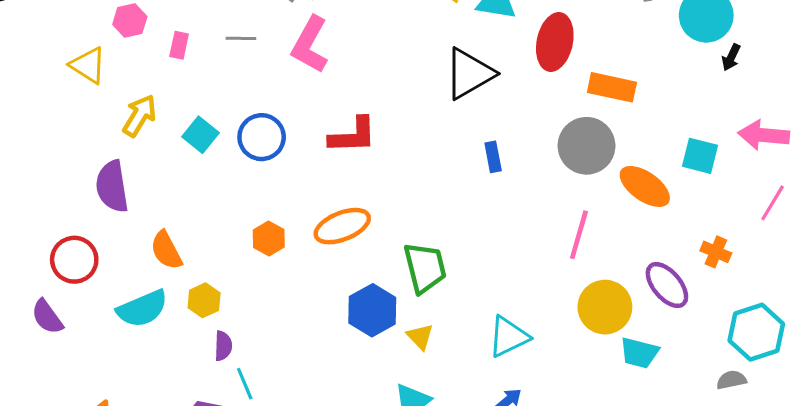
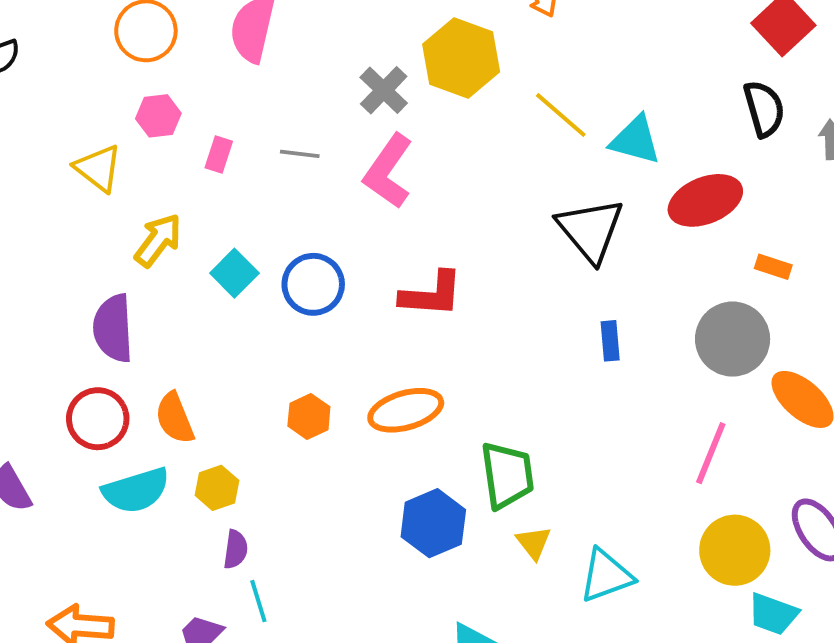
red ellipse: (555, 42) -> (705, 200), turned 50
black triangle: (469, 74) -> (590, 230), turned -46
orange rectangle: (612, 87) -> (773, 267), size x0.6
red circle: (74, 260) -> (98, 419), moved
yellow triangle: (420, 337) -> (534, 543), moved

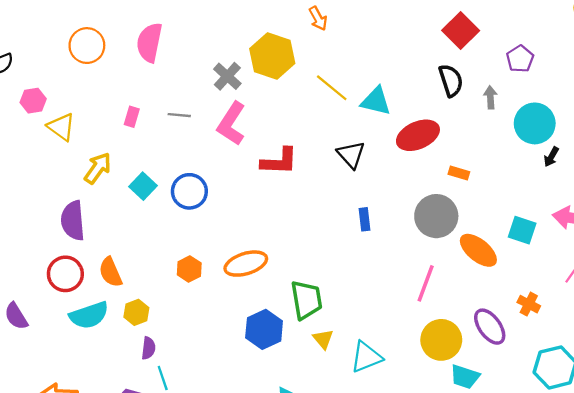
pink hexagon: (158, 116) -> (33, 101), moved
black triangle: (590, 230) -> (351, 155), size x0.7
red L-shape: (431, 294) -> (279, 161), moved

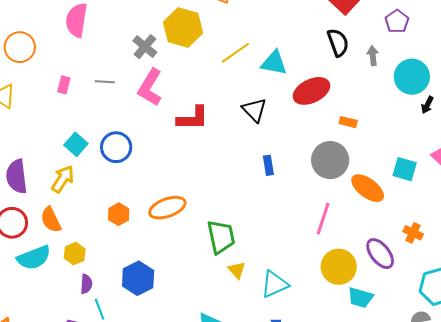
orange circle: (87, 46) -> (20, 47), moved
yellow line: (332, 88) -> (235, 53), turned -72
yellow arrow: (98, 168) -> (63, 179), moved
blue hexagon: (264, 329) -> (138, 278), moved

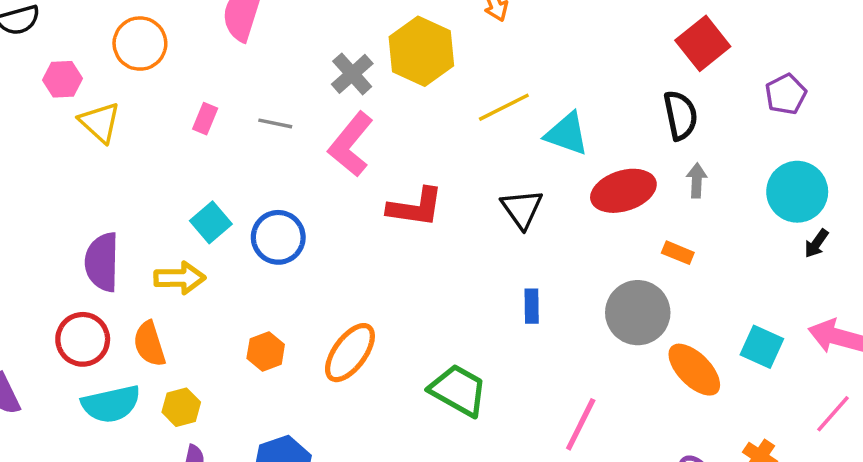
gray arrow: (373, 56) -> (697, 181), moved
yellow arrow: (63, 179) -> (180, 278), turned 48
orange ellipse: (167, 208) -> (350, 353), turned -42
pink line: (323, 218) -> (581, 424), moved
green trapezoid: (221, 237) -> (458, 390), moved, turned -57

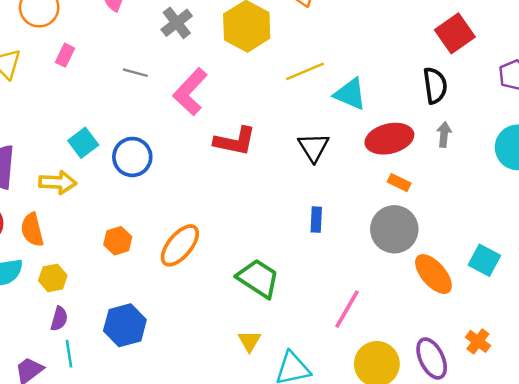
gray cross: (352, 74) -> (177, 23), moved
pink rectangle: (205, 119) -> (65, 55), moved
orange rectangle: (678, 253) -> (399, 183), moved

